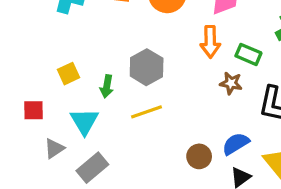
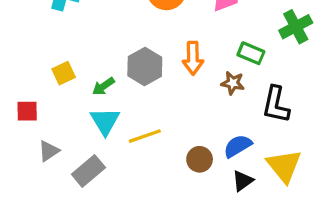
orange arrow: (210, 42) -> (193, 58), moved
green arrow: (107, 86) -> (103, 86), turned 45
yellow line: (147, 112) -> (145, 136), moved
cyan triangle: (84, 121) -> (105, 121), moved

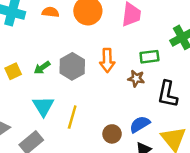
green rectangle: (251, 53) -> (149, 57), turned -30
green arrow: (103, 86) -> (42, 68), moved
yellow line: (145, 136) -> (72, 117), turned -55

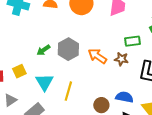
orange arrow: (107, 60) -> (97, 56), moved, turned 126
yellow square: (13, 71) -> (19, 71), moved
blue semicircle: (140, 124) -> (124, 97), turned 42

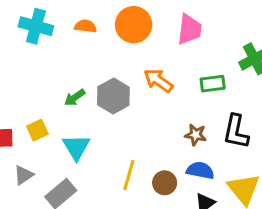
orange arrow: (97, 56) -> (158, 80), moved
brown star: (121, 59) -> (196, 135), moved
yellow line: (68, 91) -> (129, 175), moved

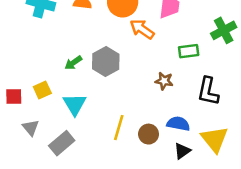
orange arrow: (158, 80) -> (142, 29), moved
brown star: (196, 135) -> (164, 81), moved
gray triangle: (23, 175) -> (31, 128), turned -36

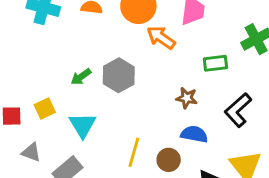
black L-shape: (208, 91) -> (238, 110), turned 36
blue semicircle: (178, 124) -> (194, 134), moved
gray triangle: (31, 128) -> (31, 152), turned -30

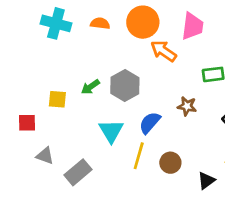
yellow square: (45, 109) -> (57, 99), moved, turned 30
cyan triangle: (83, 125) -> (111, 131), moved
blue semicircle: (194, 134) -> (150, 123), moved, turned -60

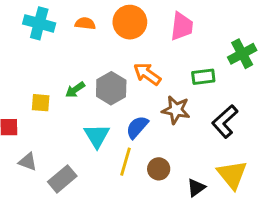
orange arrow: (164, 51) -> (147, 74), moved
brown star: (187, 106) -> (176, 110), size x1.4

